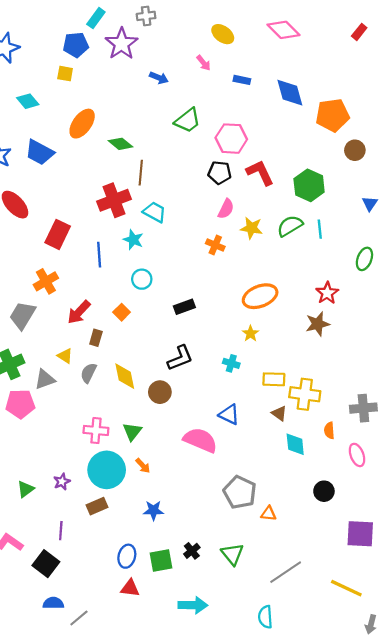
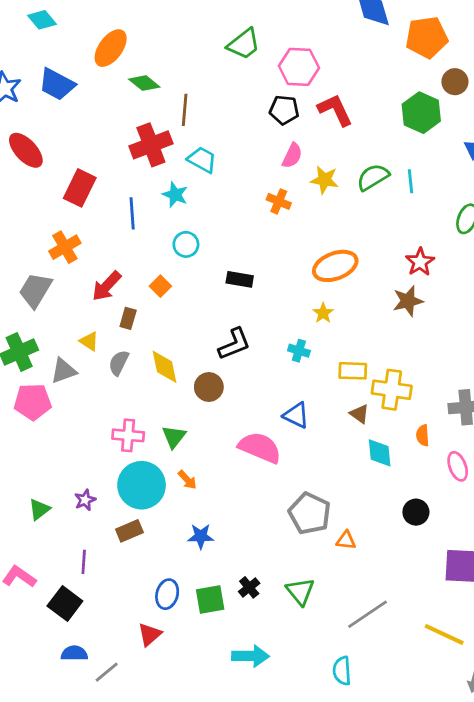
green diamond: (120, 144) -> (144, 83), moved
green hexagon: (309, 185) -> (421, 113), moved
black rectangle: (184, 307) -> (240, 279), turned 30
red triangle: (130, 588) -> (150, 634), moved, turned -48

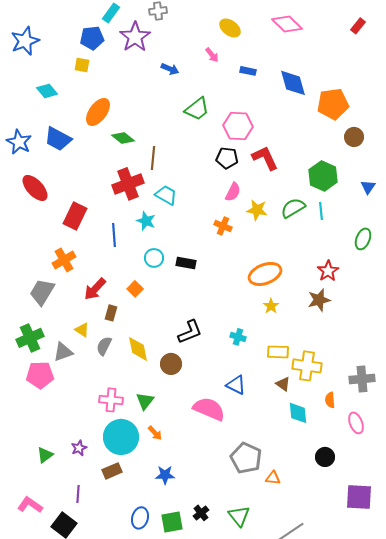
green hexagon: (421, 113) -> (323, 176), moved
black rectangle: (240, 279) -> (186, 263), moved
yellow star: (323, 313) -> (271, 306), moved

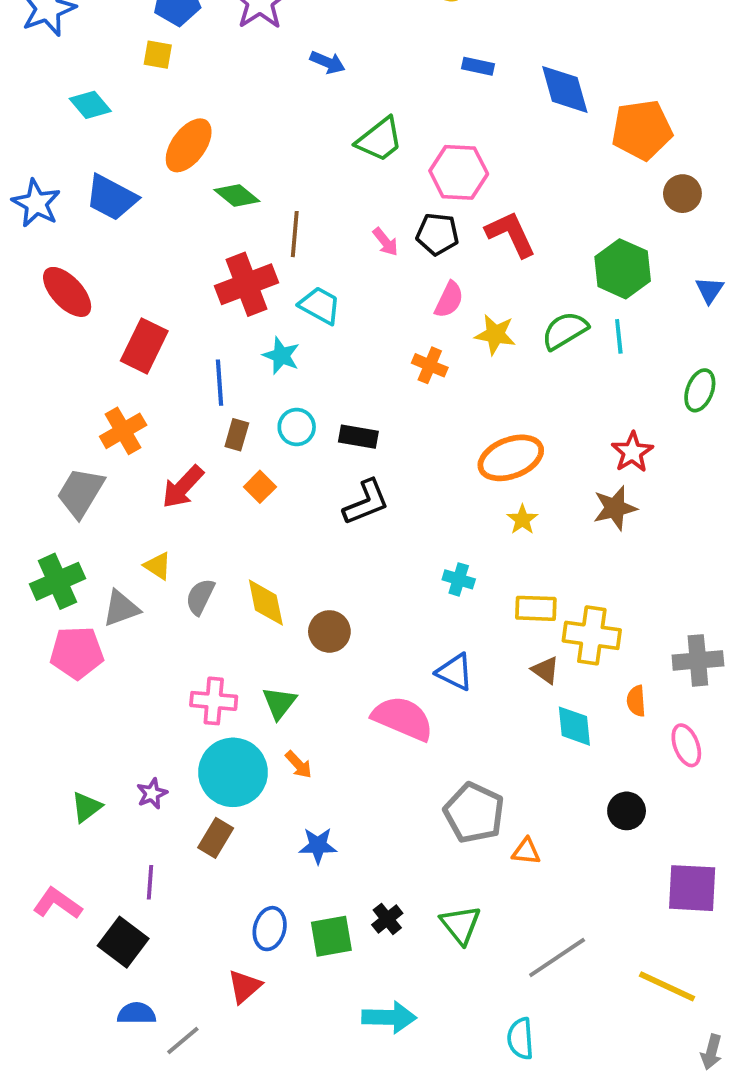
pink arrow: (212, 55) -> (385, 242), moved
brown rectangle: (111, 313) -> (237, 435), moved
black L-shape: (190, 332) -> (366, 502), moved
brown rectangle: (112, 471) -> (216, 838), turned -36

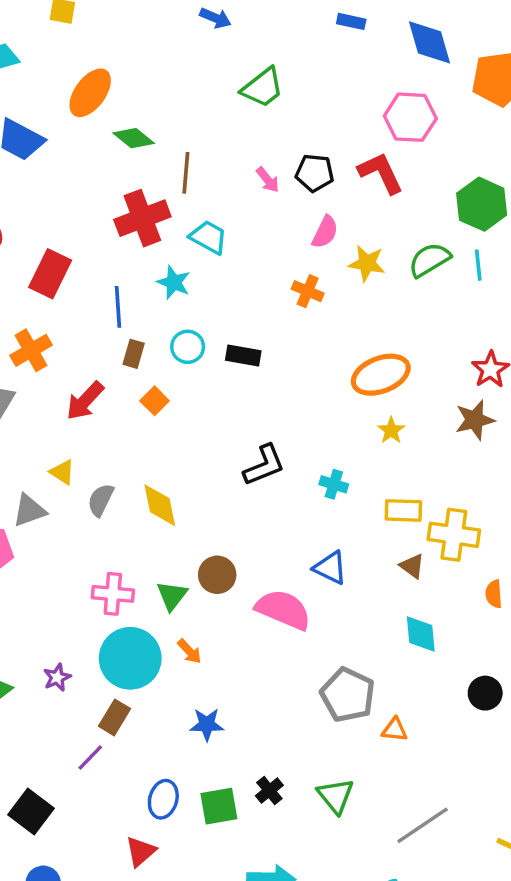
pink hexagon: (459, 172) -> (410, 117), moved
black L-shape: (366, 502) -> (264, 465), moved
brown circle: (329, 631) -> (217, 575), moved
cyan diamond: (574, 726) -> (421, 634), moved
purple line: (150, 882) -> (90, 757), moved, turned 40

